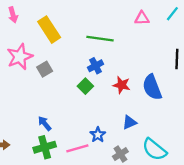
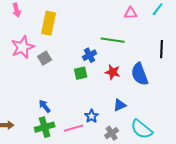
yellow rectangle: (49, 30) -> (49, 23), turned 45
green line: (100, 39) -> (113, 40), moved
green square: (85, 86) -> (81, 73), turned 32

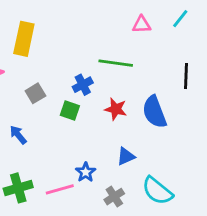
gray square: (45, 58) -> (35, 93), moved
green square: (81, 73) -> (70, 110), turned 32
blue arrow: (45, 106) -> (18, 135), moved

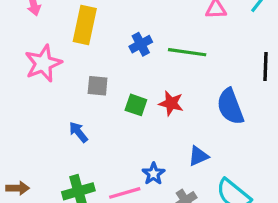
blue cross: (83, 85) -> (141, 44), moved
gray square: (35, 93) -> (98, 86), turned 36
red star: (116, 109) -> (171, 103), moved

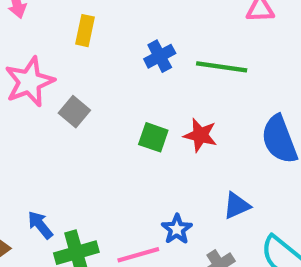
yellow rectangle: (85, 25) -> (85, 31), size x0.6
gray square: (98, 86) -> (74, 112), moved, turned 35
blue arrow: (78, 132) -> (40, 225), moved

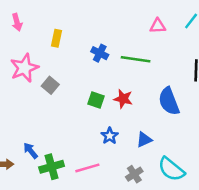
blue cross: (160, 56) -> (100, 53), turned -35
blue star: (177, 229) -> (110, 136), moved

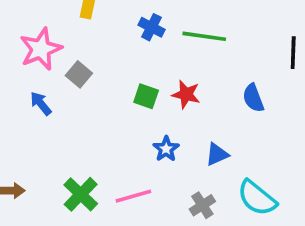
blue semicircle: (169, 101) -> (253, 98), size x0.7
blue arrow: (31, 151) -> (41, 104), moved
green cross: (52, 167) -> (81, 194), turned -30

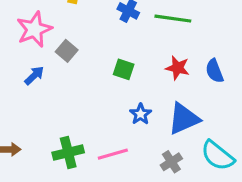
red star: (186, 94) -> (178, 68), moved
blue arrow: (41, 104) -> (34, 76), turned 85
blue triangle: (217, 154) -> (184, 119), size x1.6
green cross: (81, 194) -> (68, 153), turned 32

